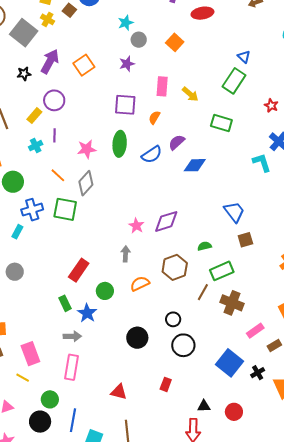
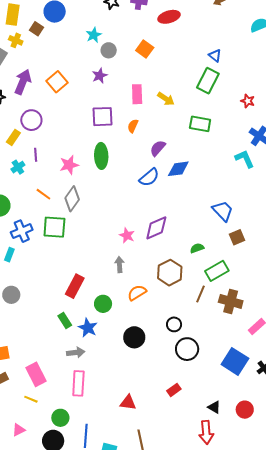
blue semicircle: (152, 155) -> (149, 177), moved
black circle: (137, 338) -> (134, 337), moved
red rectangle: (166, 384) -> (174, 390), turned 40
black triangle: (204, 406) -> (214, 407), turned 40

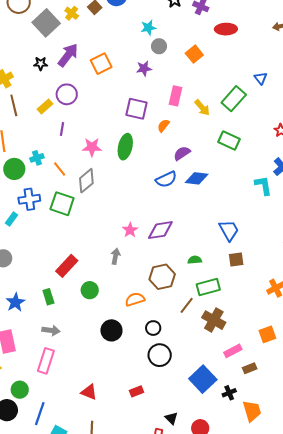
green rectangle: (208, 81) -> (234, 99), moved
cyan cross: (18, 167) -> (37, 158), moved
orange semicircle: (137, 293) -> (135, 299), moved
blue star: (88, 328) -> (15, 302), moved

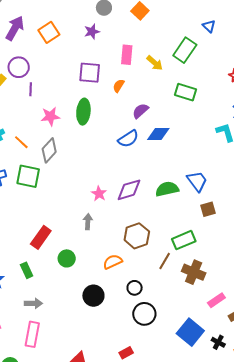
purple line: (62, 129) -> (31, 89), moved
green semicircle: (195, 260) -> (167, 189), moved, size x1.6
black cross: (229, 393) -> (218, 342), turned -32

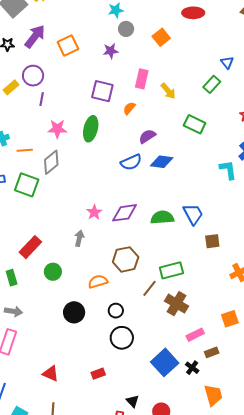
green rectangle: (185, 50) -> (212, 84), moved, size x0.7
orange line: (21, 142) -> (25, 150), turned -56
brown square: (208, 209) -> (212, 241), moved
black cross: (218, 342) -> (192, 368), moved

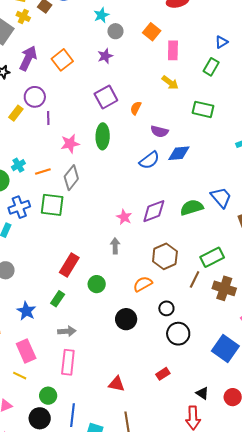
blue triangle: (227, 62) -> (221, 42), turned 48
pink rectangle: (142, 79) -> (173, 50), moved
purple square: (102, 91) -> (106, 97), turned -30
purple semicircle: (147, 136) -> (159, 131), turned -120
green rectangle: (12, 278) -> (58, 299), turned 63

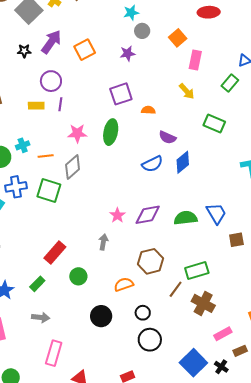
orange semicircle: (136, 108) -> (148, 110), turned 56
yellow rectangle: (16, 113) -> (36, 106), moved, turned 42
blue diamond: (179, 153) -> (183, 162), turned -45
pink rectangle: (68, 362) -> (54, 353), moved

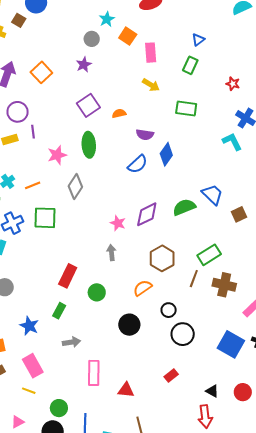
cyan star: (131, 13) -> (107, 19), moved
gray diamond: (73, 167) -> (75, 186), moved

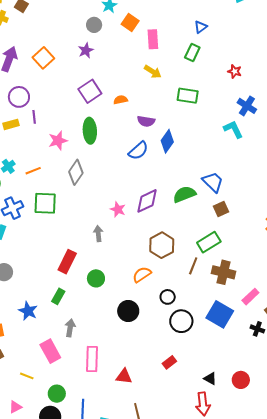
brown square: (239, 214) -> (221, 209), moved
gray arrow: (111, 253) -> (98, 234), moved
gray arrow: (71, 342) -> (70, 328), turned -72
blue square: (231, 344) -> (220, 314), moved
pink rectangle: (33, 366) -> (50, 351), moved

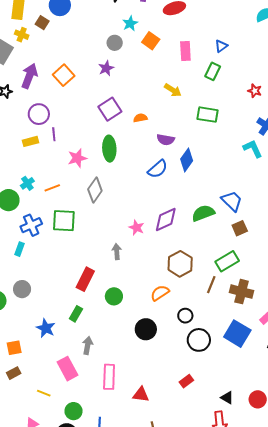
pink rectangle: (153, 39) -> (185, 51), moved

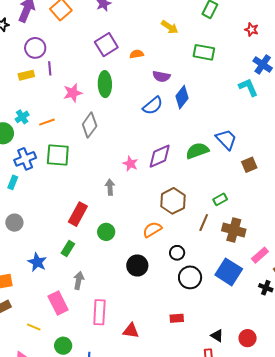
brown square: (240, 228) -> (249, 165), moved
green rectangle: (227, 261) -> (220, 199), size x0.6
red rectangle: (186, 381) -> (177, 318), turned 32

